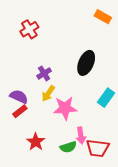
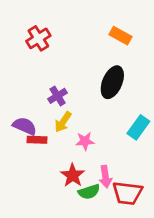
orange rectangle: (103, 17) -> (121, 36), moved
pink star: (65, 108) -> (85, 141), size x0.6
red rectangle: (20, 111) -> (37, 140), moved, turned 40
red star: (36, 142) -> (73, 175), moved

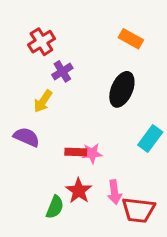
purple cross: (58, 96) -> (62, 71), moved
yellow arrow: (63, 122) -> (43, 101), moved
red rectangle: (37, 140) -> (76, 152), moved
green semicircle: (89, 192) -> (55, 207), moved, turned -50

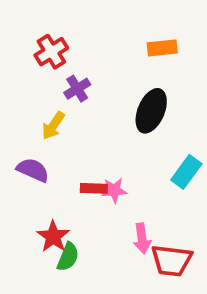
orange rectangle: (131, 39) -> (162, 48), turned -35
red star: (79, 191) -> (53, 237), moved

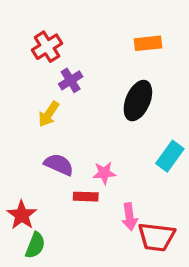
purple semicircle: (33, 170) -> (59, 165), moved
red rectangle: (94, 188) -> (86, 197), moved
red star: (53, 237) -> (22, 215), moved
green semicircle: (68, 257) -> (35, 245), moved

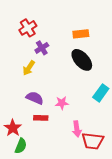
orange rectangle: (148, 43) -> (81, 34), moved
black ellipse: (138, 101) -> (82, 60), turned -65
red rectangle: (86, 197) -> (41, 118), moved

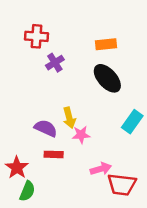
red cross: (28, 28) -> (36, 36), turned 36
yellow arrow: (29, 68) -> (69, 118), moved, turned -49
pink arrow: (77, 129) -> (101, 169), turned -98

